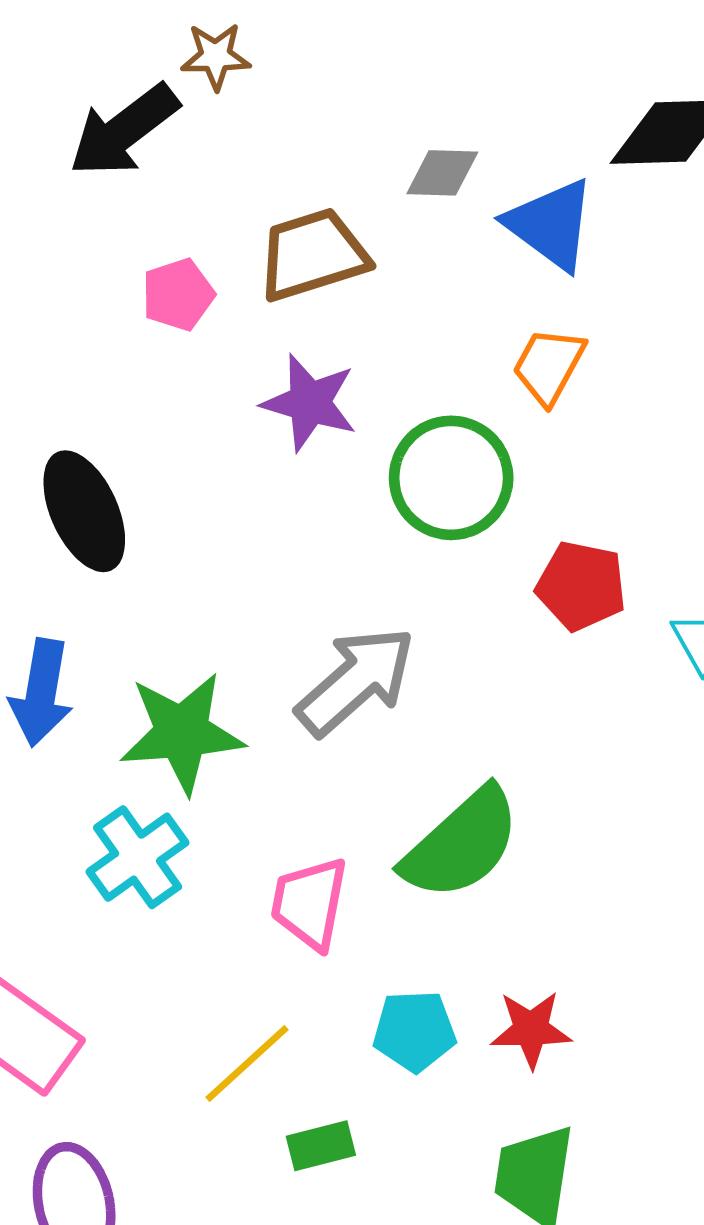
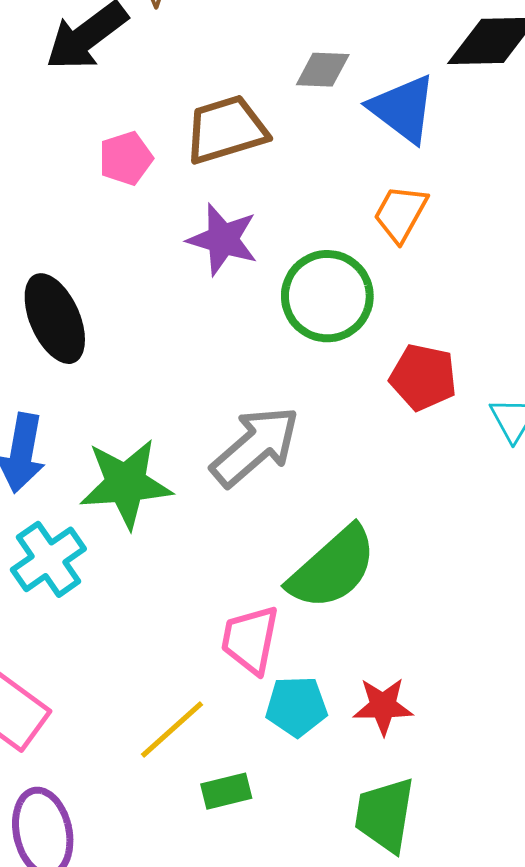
cyan cross: (138, 857) -> (48, 559), moved
pink trapezoid: (310, 903) -> (250, 640), moved

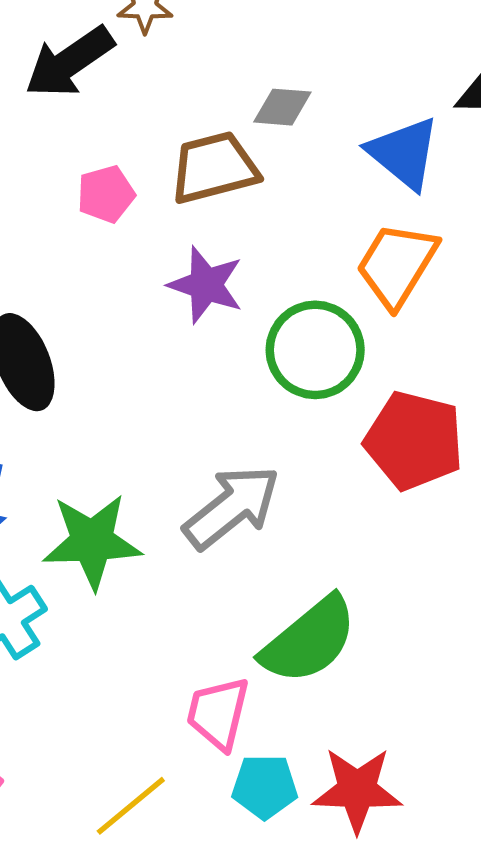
gray diamond: (323, 70) -> (282, 107), moved
orange trapezoid: (401, 213) -> (397, 265), size x1.4
red pentagon: (423, 377) -> (414, 441), size x1.4
red star: (383, 706) -> (357, 790), size x1.4

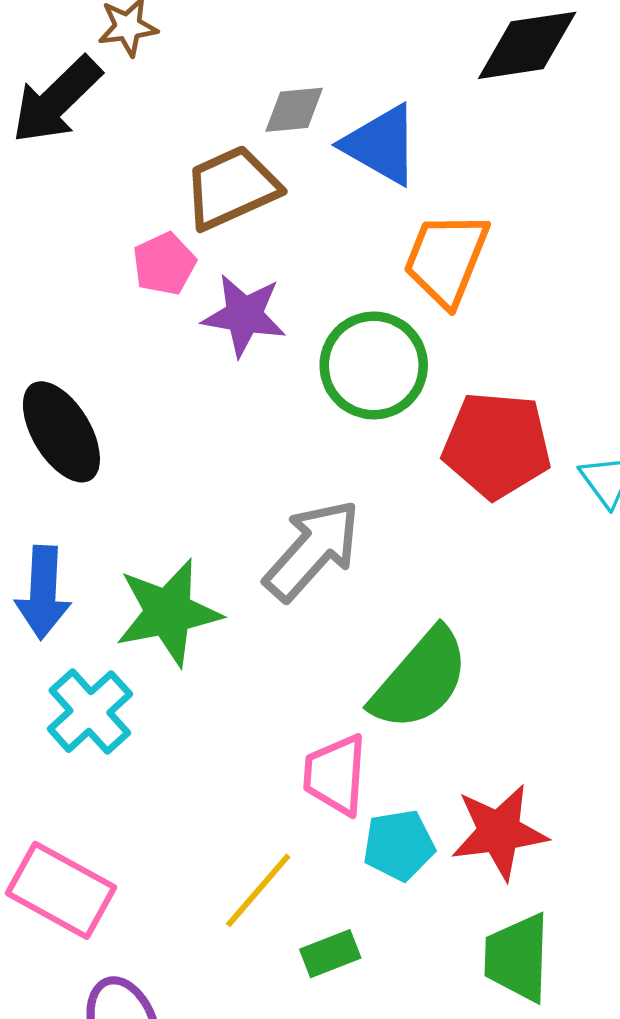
blue triangle: (404, 153) -> (381, 145), moved
pink pentagon: (106, 194) -> (164, 264), moved

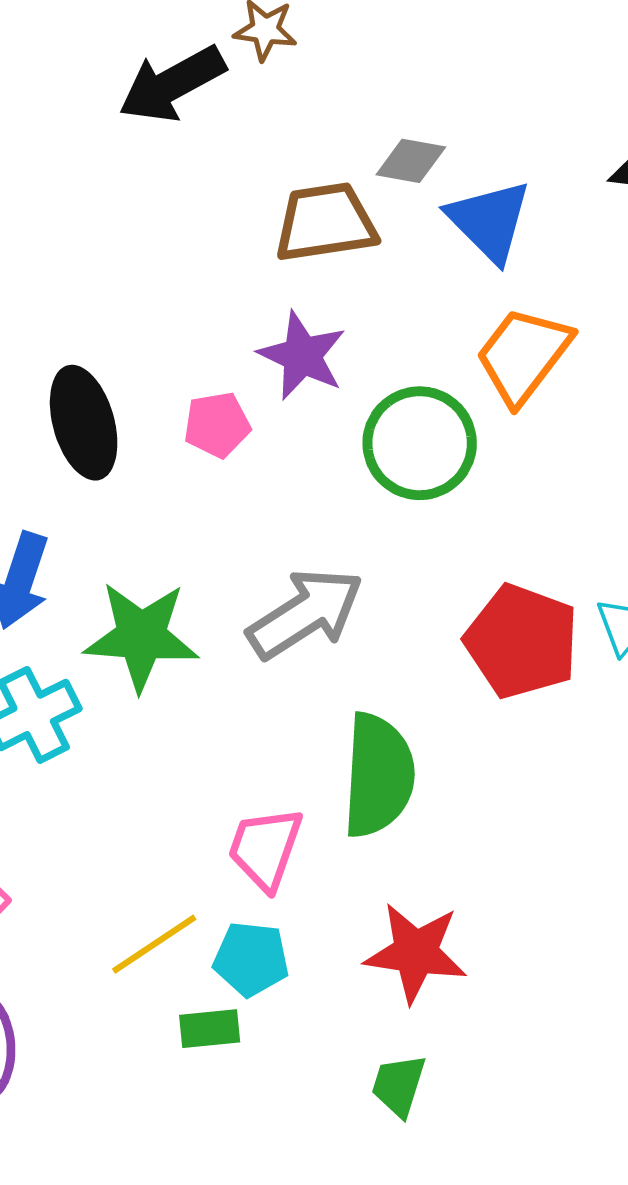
pink pentagon: (164, 264) -> (217, 425), moved
red pentagon: (497, 445) -> (522, 641), moved
green semicircle: (420, 679) -> (378, 775), turned -53
cyan pentagon: (399, 845) -> (251, 959), moved
green trapezoid: (517, 958) -> (399, 1085), size x0.7

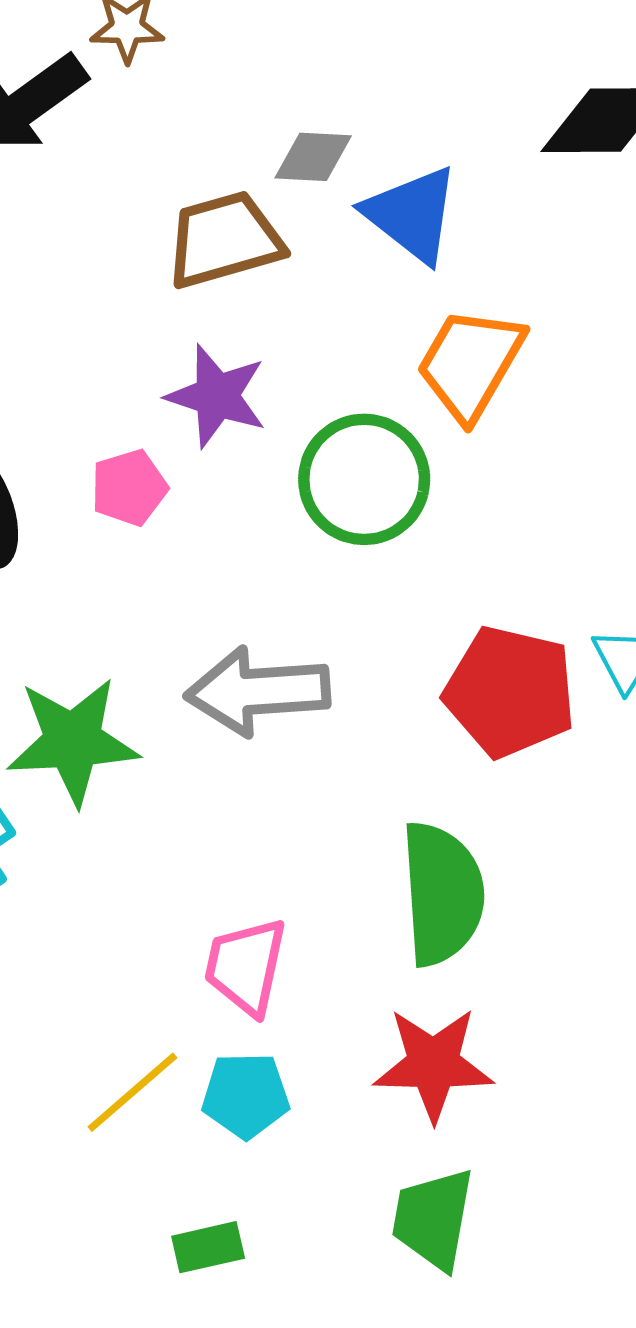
gray arrow: (305, 614) -> (258, 691), turned -144
green semicircle: (378, 775) -> (442, 894), moved
green rectangle: (210, 1029) -> (208, 1247), moved
green trapezoid: (399, 1085) -> (433, 1219), size x1.4

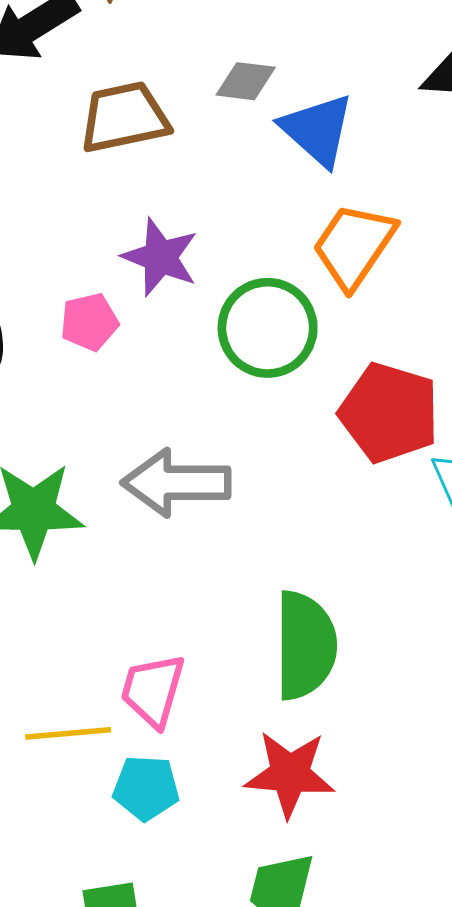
brown trapezoid: (224, 240) -> (124, 117), moved
red pentagon: (510, 692) -> (389, 413), moved
yellow line: (132, 1092) -> (68, 733), moved, turned 32

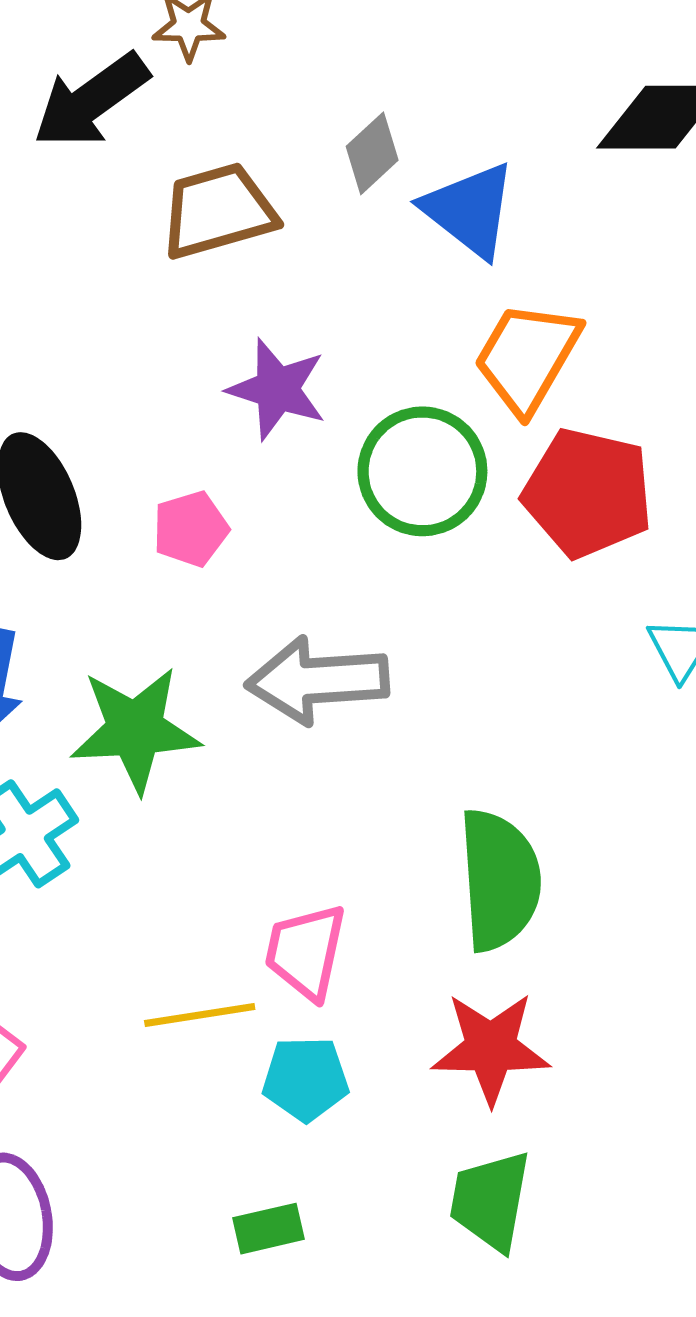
gray diamond: (246, 81) -> (372, 153), turned -46
pink pentagon: (89, 322) -> (191, 529), moved
red pentagon: (389, 413) -> (588, 493), moved

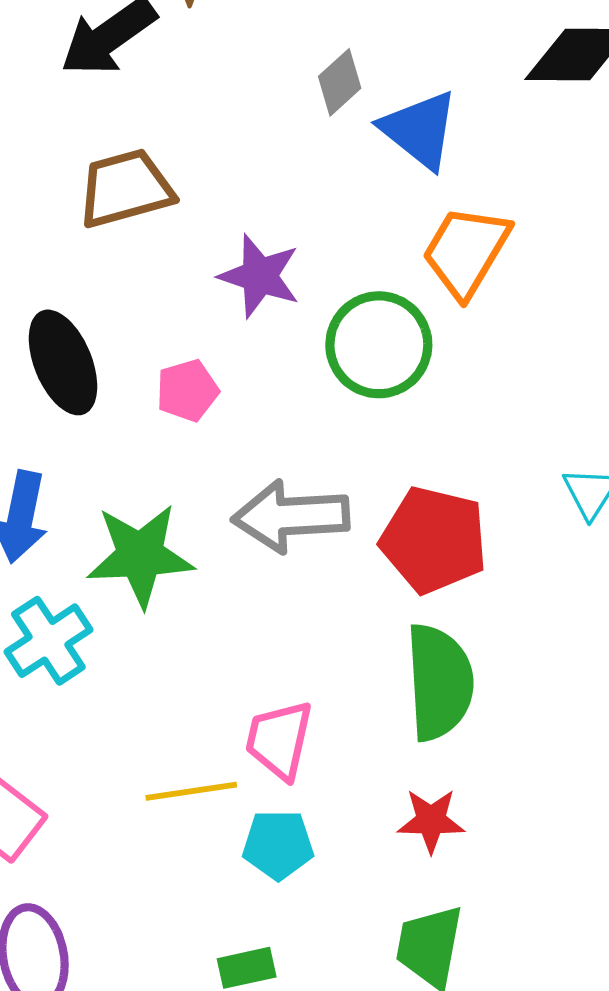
brown trapezoid: (218, 211) -> (125, 188), moved
red pentagon: (588, 493) -> (434, 540), moved
red star: (491, 1048) -> (431, 821), size x0.7

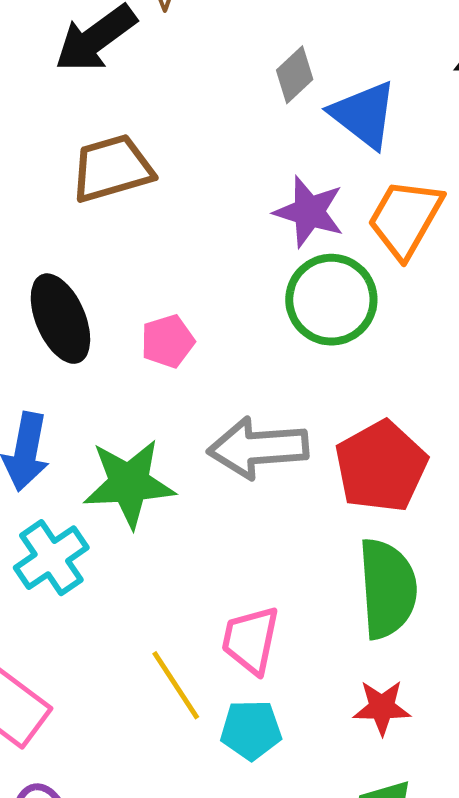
purple star: (260, 276) -> (309, 212), moved
red pentagon: (434, 540) -> (381, 466), turned 30
yellow line: (191, 791) -> (176, 685), turned 66

